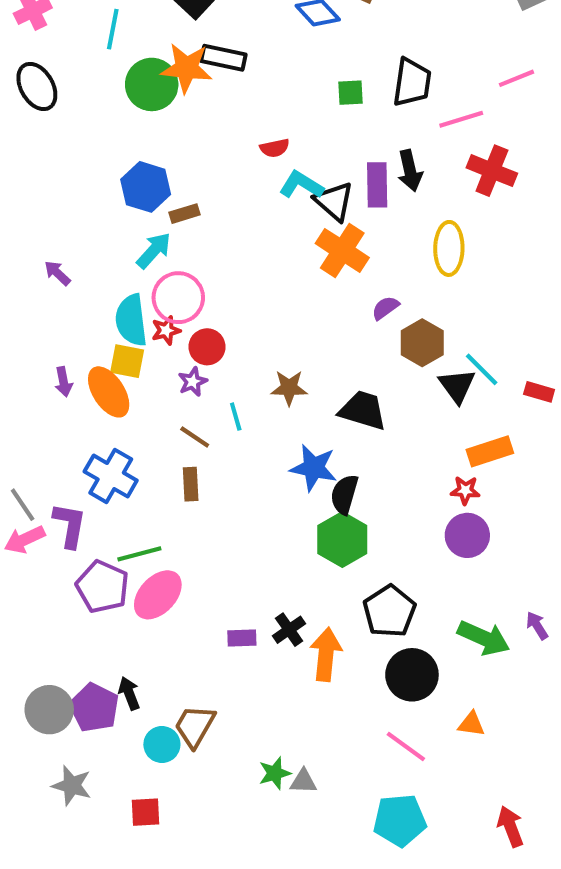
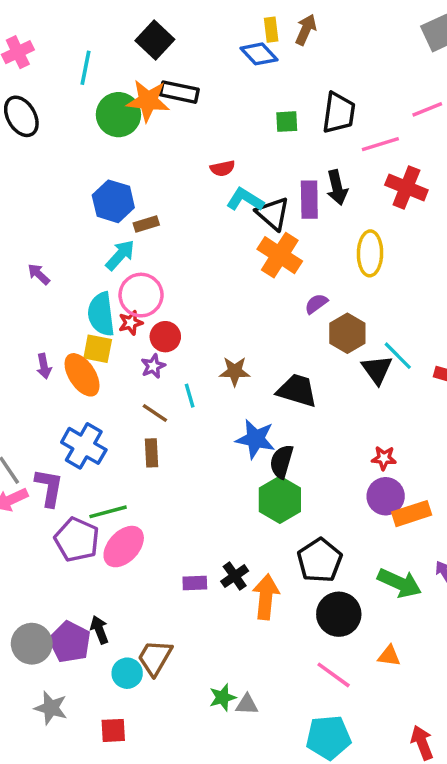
orange rectangle: (490, 451) -> (412, 514), moved

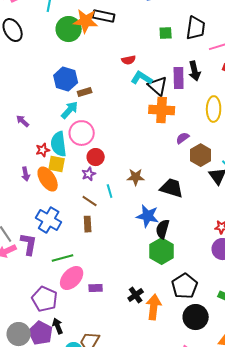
orange cross: (280, 255) -> (162, 110), turned -30
red star: (131, 323) -> (43, 150), moved
purple pentagon: (77, 540) -> (45, 299), moved
purple rectangle: (195, 583) -> (96, 288), moved

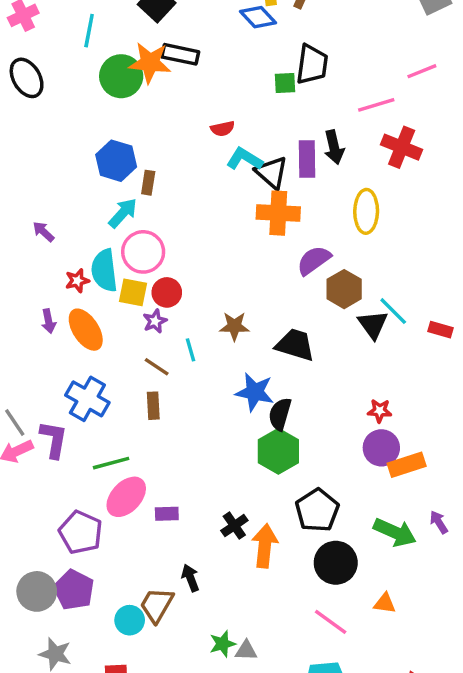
black trapezoid: (196, 28) -> (312, 64), moved
brown rectangle: (85, 92) -> (148, 183), turned -64
purple semicircle: (183, 138) -> (314, 260), size x1.5
yellow square: (57, 164) -> (133, 292), moved
black arrow: (58, 326) -> (190, 578), moved

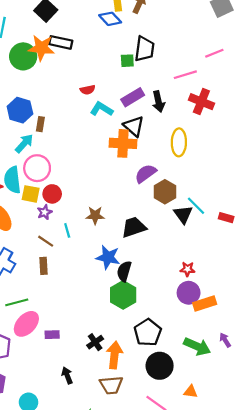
purple rectangle: (307, 159) -> (133, 97), moved, turned 60
black triangle: (272, 173) -> (134, 126), moved
black trapezoid: (295, 345) -> (134, 227), turned -36
brown trapezoid: (157, 605) -> (111, 385), moved, turned -125

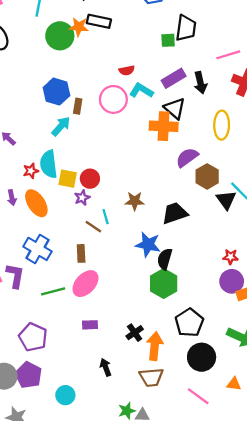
orange star: (41, 48) -> (79, 27), size x0.7
pink circle: (37, 168) -> (113, 99), moved
brown line: (46, 241) -> (93, 227), moved
pink ellipse: (26, 324) -> (85, 284), moved

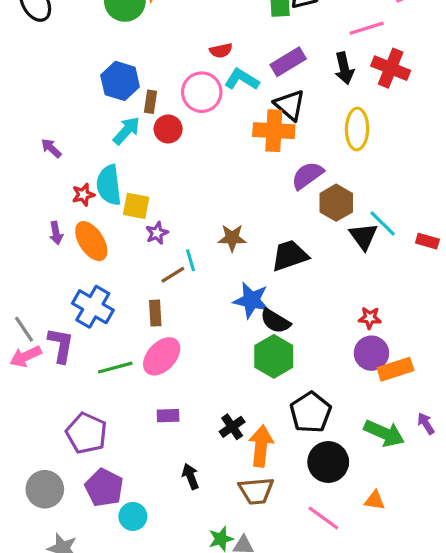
black arrow: (200, 83) -> (344, 68), moved
red circle: (90, 179) -> (168, 129), moved
brown line: (93, 227) -> (173, 275), turned -66
black semicircle: (165, 259) -> (275, 321), turned -75
purple pentagon: (29, 375) -> (104, 488), moved

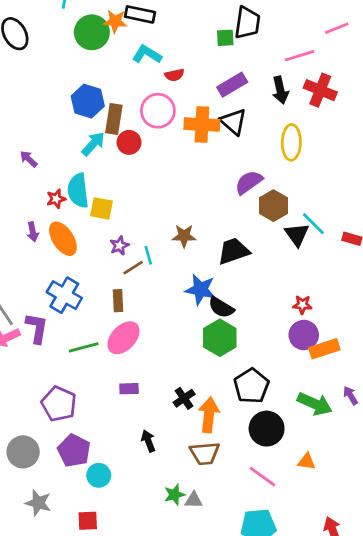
cyan L-shape: (242, 79) -> (147, 54), moved
brown rectangle: (150, 102) -> (114, 119), size x1.5
orange cross: (274, 131) -> (202, 125), moved
purple star: (157, 233) -> (119, 246), moved

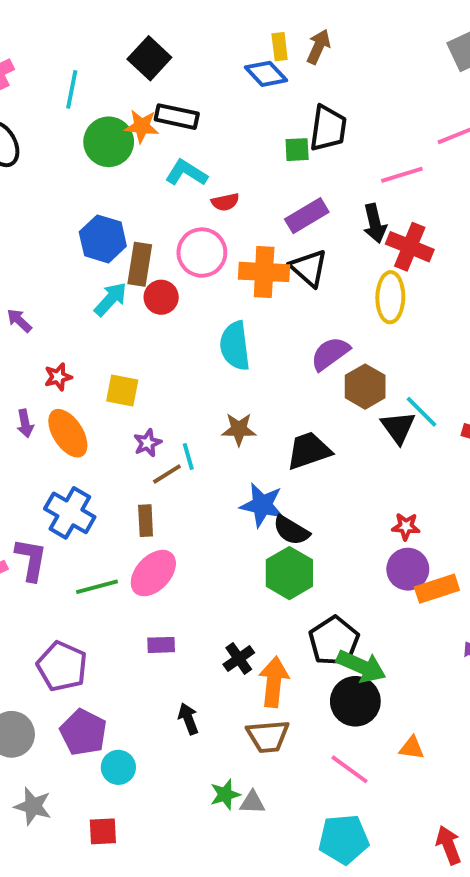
red cross: (320, 90) -> (410, 247), moved
cyan semicircle: (78, 191) -> (235, 346), moved
green arrow: (315, 404) -> (361, 666), moved

